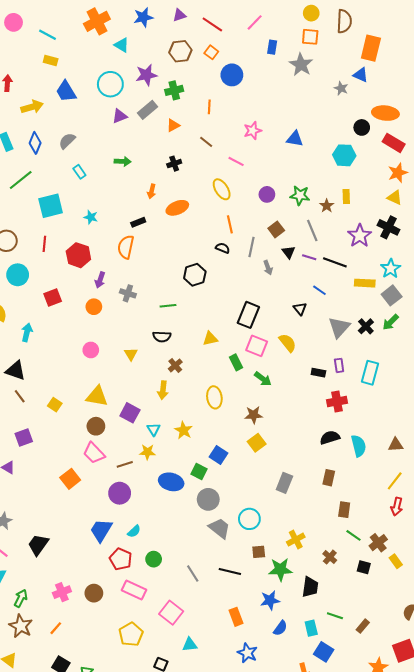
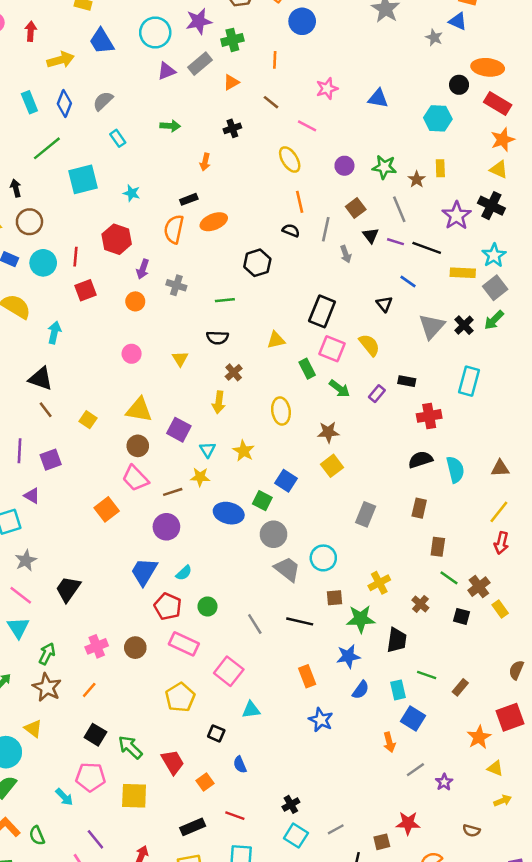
orange ellipse: (177, 208) -> (214, 222), moved
red line: (44, 244) -> (76, 257), moved
purple rectangle: (339, 365) -> (377, 394), moved, turned 48

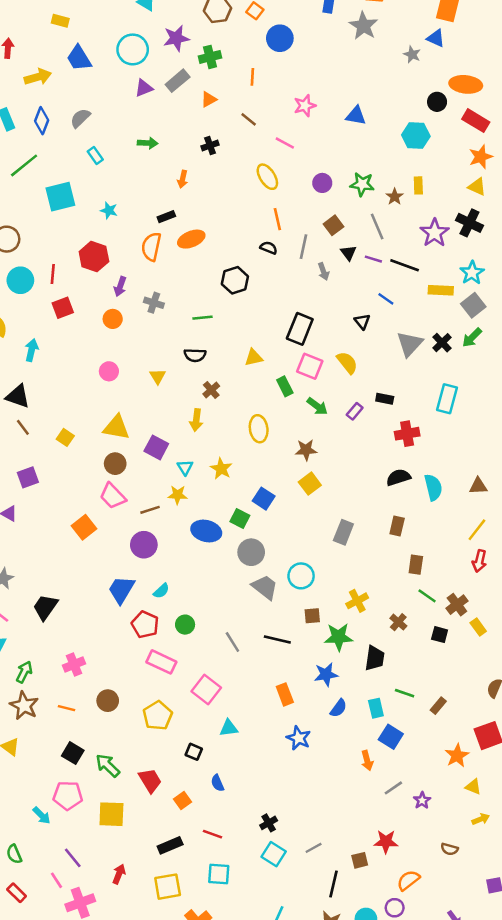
brown circle: (135, 648) -> (108, 701), moved
orange line: (89, 690) -> (67, 708), turned 63

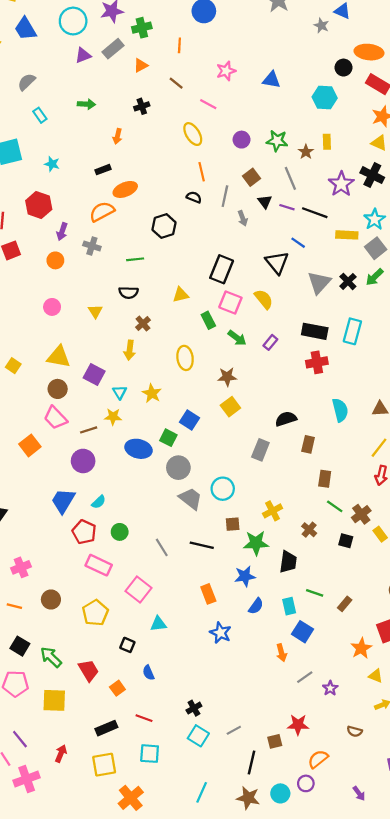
orange semicircle: (151, 247) -> (102, 212), moved, turned 50
black triangle: (362, 321) -> (277, 263), size x1.6
black rectangle: (385, 399) -> (315, 331), moved, size x1.6
black semicircle: (398, 477) -> (286, 419), moved

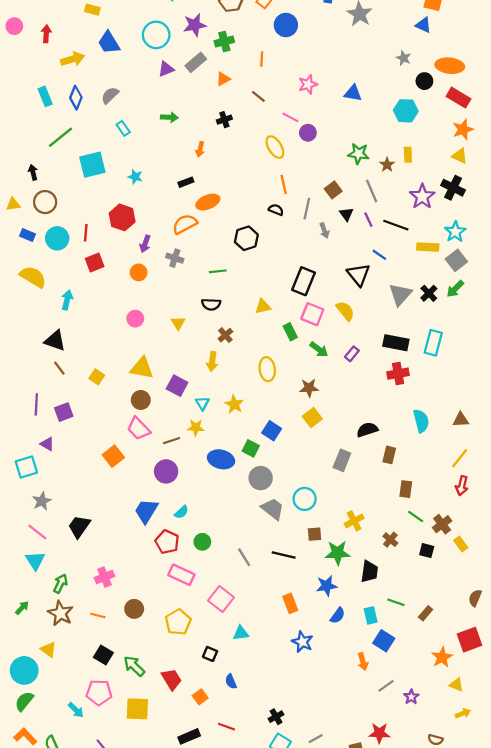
gray star: (321, 25) -> (404, 58), moved
purple circle: (242, 140) -> (308, 133), moved
purple line: (287, 207) -> (368, 220), turned 48

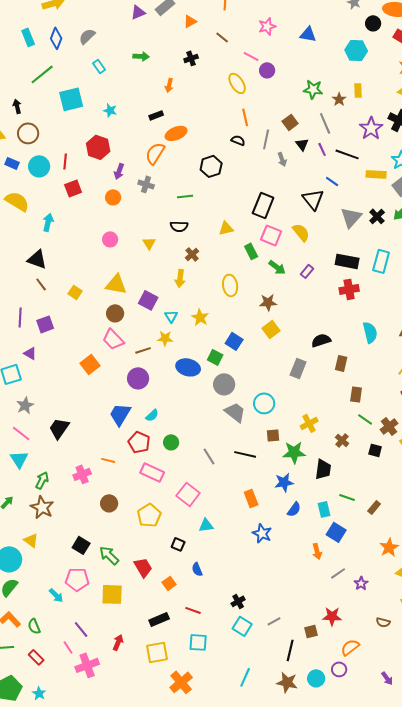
orange semicircle: (185, 224) -> (155, 153), turned -30
orange line: (98, 615) -> (108, 460), moved

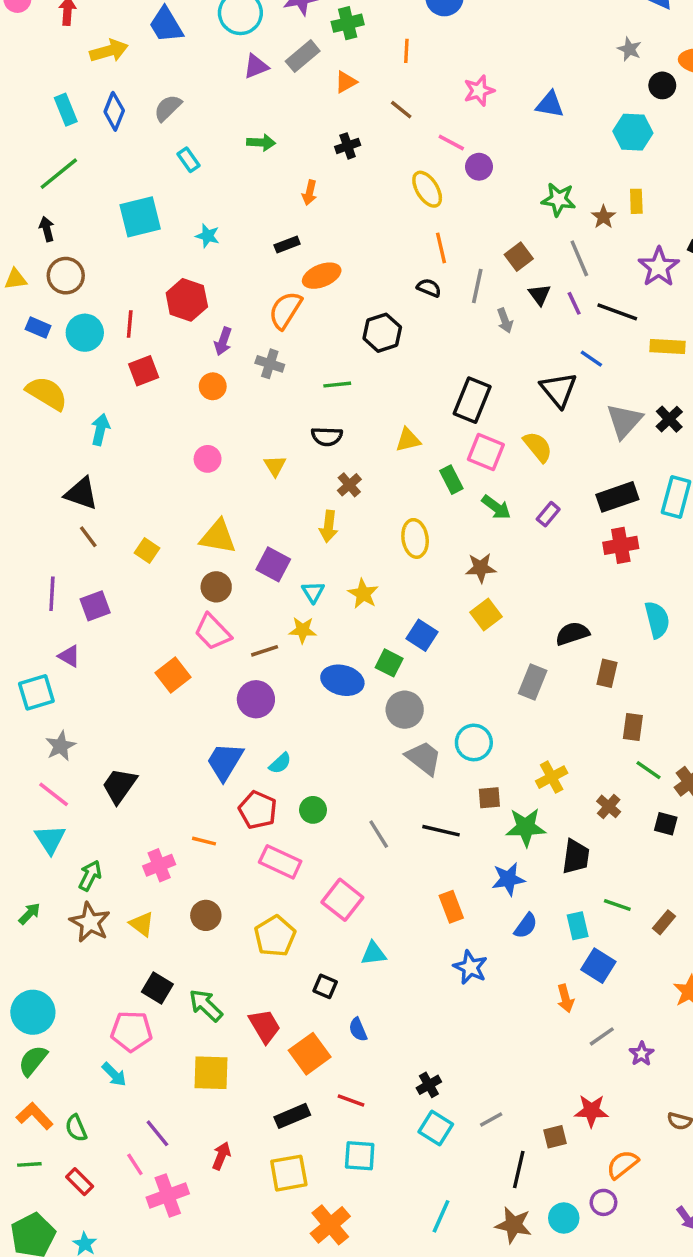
green line: (42, 74) -> (59, 174), moved
black rectangle: (347, 261) -> (617, 497), turned -30
yellow triangle: (31, 540) -> (142, 924), moved
pink pentagon: (77, 579) -> (131, 1031), moved
orange square: (169, 583) -> (310, 1054), size x1.6

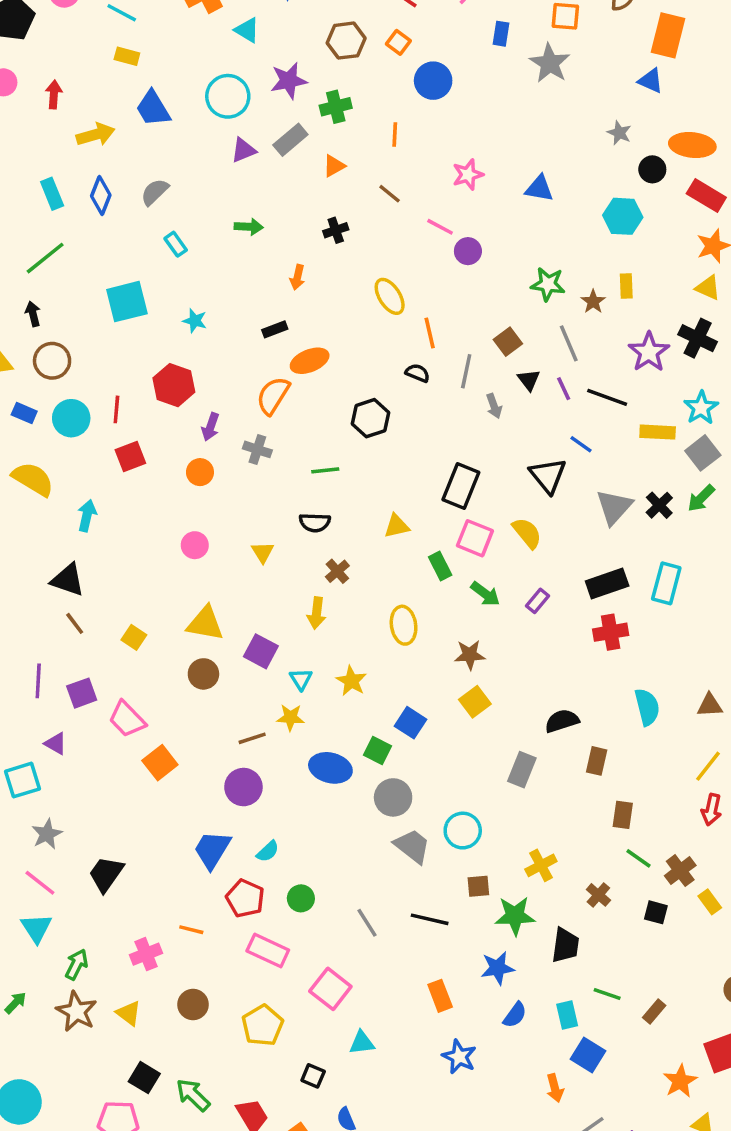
yellow ellipse: (427, 189) -> (390, 296), moved
pink trapezoid: (213, 632) -> (127, 719), moved

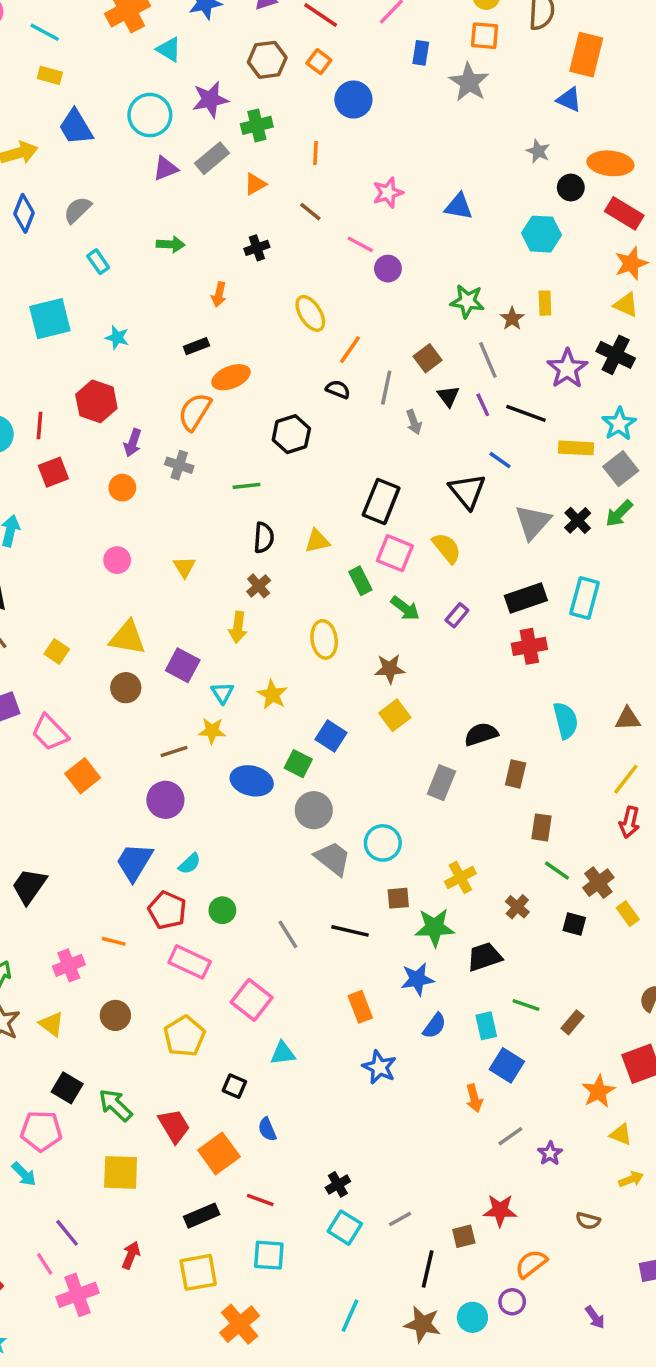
orange line: (430, 333) -> (350, 350), turned 48
black semicircle: (315, 523) -> (264, 538), moved, turned -88
black trapezoid: (565, 945) -> (485, 957), turned -117

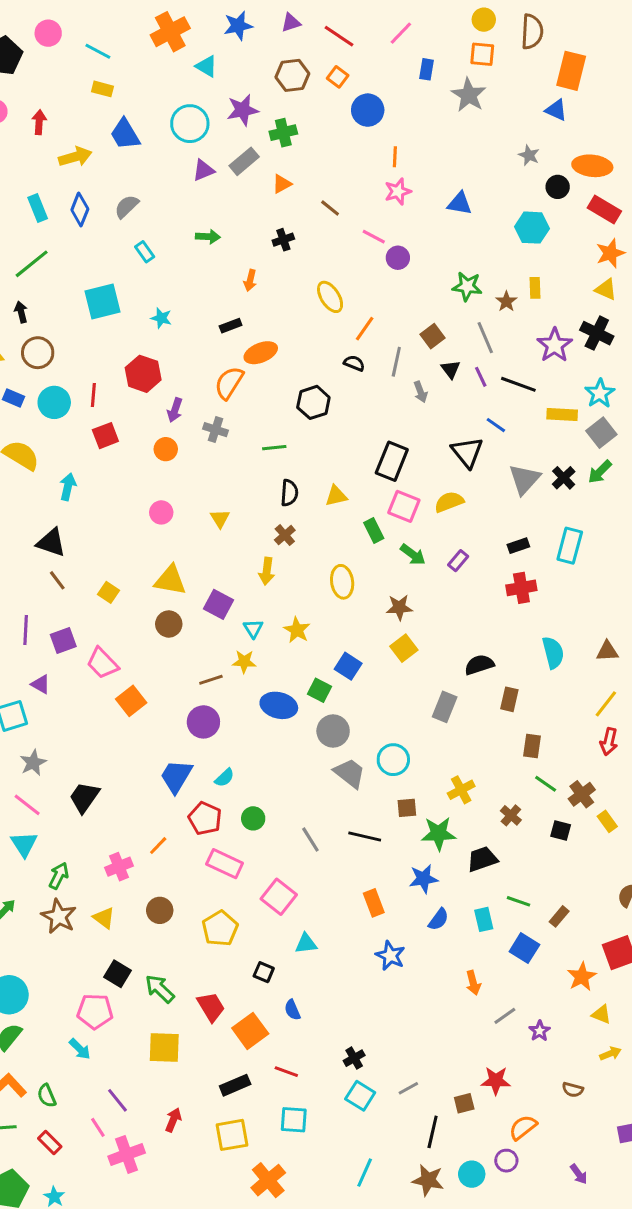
orange line: (315, 153) -> (395, 157), moved
yellow semicircle: (447, 548) -> (449, 502), turned -72
black rectangle: (526, 598) -> (518, 546), size x0.6
orange line: (114, 941) -> (158, 846), turned -60
blue square: (507, 1065) -> (524, 948), moved

